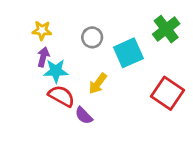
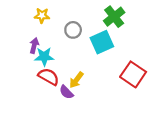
green cross: (166, 29) -> (114, 17), moved
yellow star: (42, 30) -> (42, 15), moved
yellow arrow: (98, 83) -> (76, 80), moved

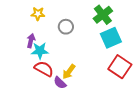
cyan square: (102, 42) -> (111, 38), moved

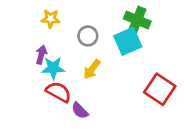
green cross: (103, 15) -> (137, 20), turned -30
cyan square: (111, 38) -> (128, 41), moved
yellow arrow: (69, 72) -> (92, 69), moved

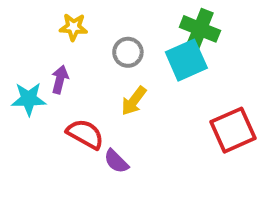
cyan star: (53, 68) -> (29, 99), moved
red square: (160, 89) -> (233, 130), turned 32

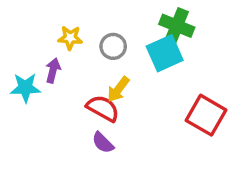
yellow star: (73, 27) -> (70, 38), moved
red square: (233, 130) -> (206, 115), turned -36
red semicircle: (85, 134) -> (103, 108), moved

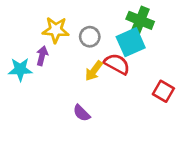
yellow star: (70, 38) -> (56, 30), size x1.4
red semicircle: (103, 108) -> (117, 64), moved
red square: (206, 115) -> (163, 91), size x0.7

